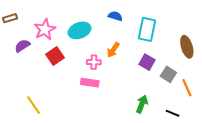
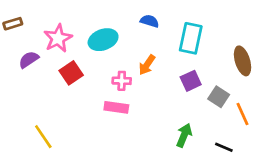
purple square: (147, 62) -> (191, 81), turned 35

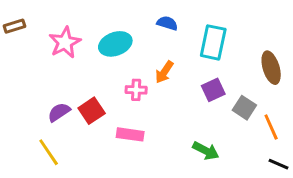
purple semicircle: (29, 60) -> (59, 112), moved
red square: (71, 73) -> (92, 111), moved
pink rectangle: (116, 107) -> (130, 134), moved
green arrow: (184, 135) -> (206, 151), turned 95
black line: (224, 147) -> (278, 164), moved

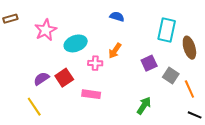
cyan rectangle: (213, 42) -> (167, 30), moved
cyan ellipse: (115, 44) -> (76, 43), moved
green arrow: (206, 151) -> (144, 106), turned -84

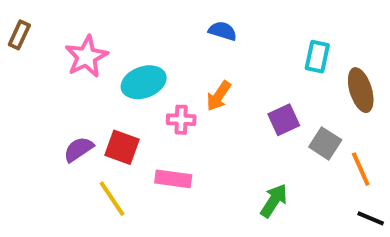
brown rectangle: (10, 19) -> (19, 35), turned -48
cyan rectangle: (167, 30) -> (317, 57), size x0.7
red square: (64, 78) -> (122, 147), turned -36
yellow line: (34, 107) -> (112, 199), moved

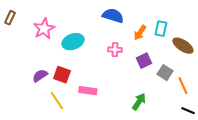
blue semicircle: (223, 31) -> (113, 16), size x1.5
brown ellipse: (361, 90) -> (183, 46), turned -40
orange arrow: (219, 96) -> (140, 33), moved
pink cross: (181, 120) -> (115, 50), moved

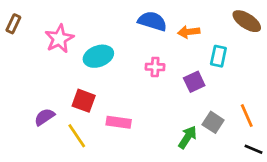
cyan rectangle: (161, 29) -> (218, 56), moved
orange arrow: (140, 33) -> (189, 32), moved, turned 49
brown ellipse: (183, 46) -> (247, 21), moved
gray square: (165, 73) -> (213, 122), moved
purple semicircle: (40, 76) -> (44, 117), moved

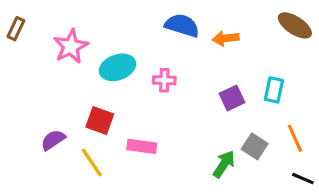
cyan rectangle: (218, 56) -> (274, 90), moved
pink cross: (155, 67) -> (164, 80), moved

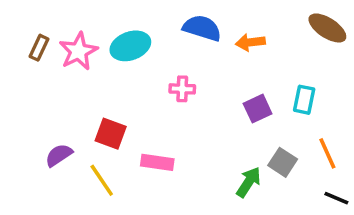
brown rectangle: (16, 29) -> (39, 48), moved
cyan ellipse: (118, 67) -> (130, 46), moved

